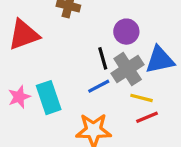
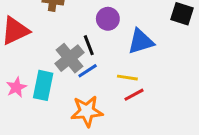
gray cross: (128, 69) -> (70, 58), moved
cyan rectangle: (49, 98) -> (43, 85), turned 36

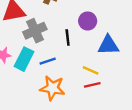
gray cross: (70, 58) -> (35, 31), moved
blue line: (88, 71) -> (48, 61), moved

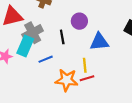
cyan rectangle: (24, 59) -> (25, 46), moved
yellow line: (91, 70) -> (85, 65), turned 64
orange star: (52, 88) -> (67, 80), moved

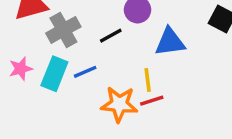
black line: (62, 37) -> (111, 36), turned 72
cyan rectangle: (25, 46) -> (54, 74), moved

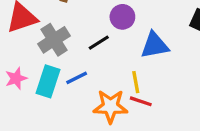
red line: (152, 101) -> (141, 101), turned 40

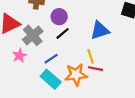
purple circle: (122, 17) -> (59, 17), moved
pink star: (16, 78) -> (19, 56), moved
cyan rectangle: (48, 81) -> (51, 79), moved, turned -60

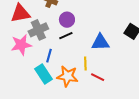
pink star: (19, 56) -> (21, 45), size x1.5
blue line: (51, 59) -> (49, 56), turned -56
red line: (96, 69) -> (98, 77), moved

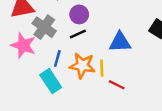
gray cross: (38, 30) -> (44, 27), turned -30
pink star: (21, 45) -> (23, 45), turned 30
orange star: (68, 76) -> (82, 65), moved

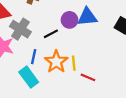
purple circle: (79, 14) -> (70, 20), moved
blue triangle: (120, 42) -> (87, 17), moved
orange star: (82, 65) -> (56, 62), turned 30

